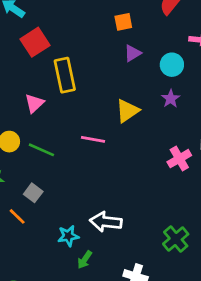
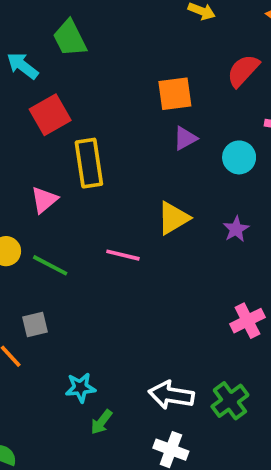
orange square: (123, 22) -> (175, 94), size x1.4
purple star: (171, 99) -> (236, 229), moved
pink cross: (179, 159) -> (247, 321), moved
gray square: (33, 193) -> (35, 325), turned 36
white arrow: (106, 222) -> (171, 395), moved

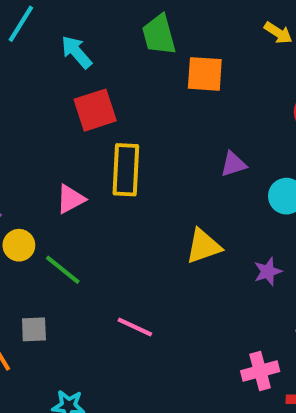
green trapezoid: (70, 38) -> (159, 35), moved
orange square: (175, 94) -> (205, 74), moved
pink line: (123, 255) -> (135, 327), moved

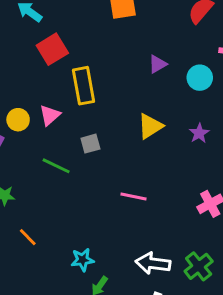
yellow circle: (19, 245) -> (18, 120), moved
pink line: (135, 327) -> (133, 196), moved
gray square: (34, 329) -> (90, 144), moved

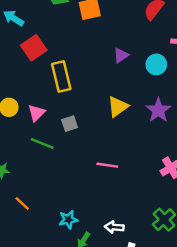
pink triangle: (50, 115) -> (36, 113), moved
purple star: (199, 133) -> (158, 110), size x1.5
white arrow: (153, 263) -> (114, 227), moved, size x0.7

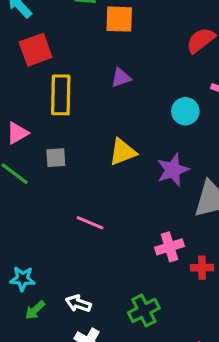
purple triangle: (121, 55) -> (121, 78), moved

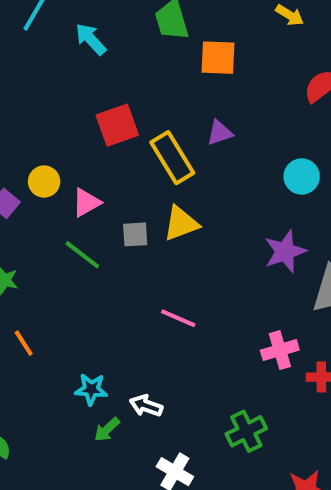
red square: (36, 50) -> (117, 125), moved
yellow rectangle: (61, 95) -> (172, 158), moved, turned -33
yellow triangle: (123, 152) -> (181, 223), moved
white arrow: (78, 304) -> (146, 406), moved

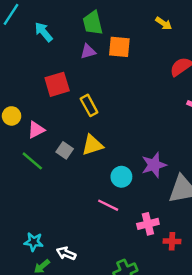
purple triangle: (220, 133) -> (88, 51), moved
yellow rectangle: (172, 158) -> (89, 105), size x0.7
cyan circle: (302, 176) -> (121, 177), moved
gray square: (135, 234) -> (65, 150), turned 35
pink line: (178, 318) -> (108, 205), moved

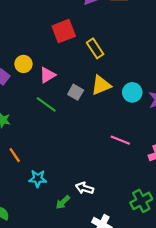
cyan circle: (121, 177) -> (132, 92), moved
cyan star: (34, 242) -> (38, 179), moved

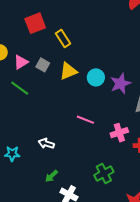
gray square: (76, 92) -> (43, 65), moved
white arrow: (84, 188) -> (46, 144), moved
green arrow: (63, 202) -> (51, 176), moved

